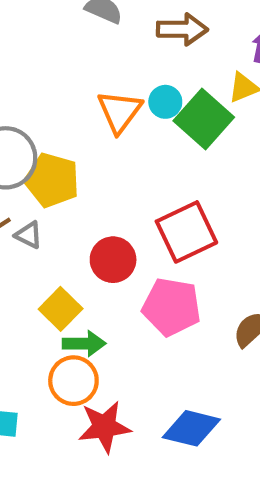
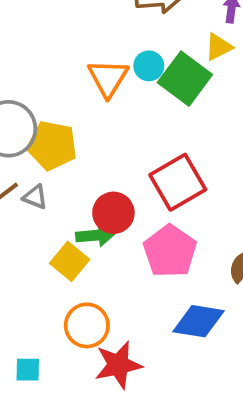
pink pentagon: (171, 307) -> (170, 251), turned 30
green arrow: (84, 344) -> (95, 235), moved
blue diamond: (191, 428) -> (198, 321), moved

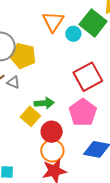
cyan circle: (149, 66) -> (73, 34), moved
red circle: (113, 213) -> (52, 132), moved
orange circle: (87, 325) -> (52, 151), moved

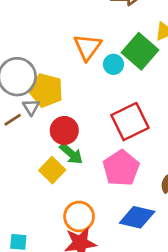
gray triangle: (13, 82) -> (31, 107), moved, turned 32
green arrow: (44, 103) -> (71, 154), turned 42
red circle: (52, 132) -> (64, 130), moved

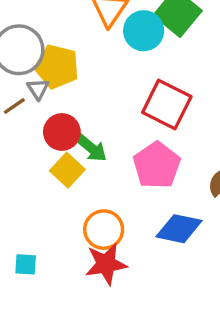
cyan circle: (113, 64) -> (144, 31), size x1.5
red square: (130, 122) -> (167, 104), turned -36
red circle: (64, 130) -> (62, 132), moved

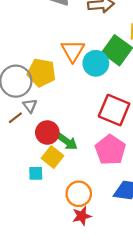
yellow pentagon: (57, 67) -> (41, 73), moved
cyan square: (26, 264) -> (36, 173), moved
red star: (106, 264) -> (82, 216), size x0.7

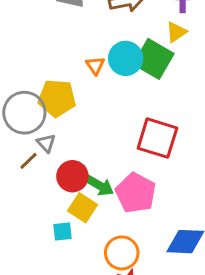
orange triangle: (73, 51) -> (95, 65), size x0.6
cyan circle: (96, 63) -> (126, 58), moved
pink pentagon: (110, 150) -> (136, 193), moved

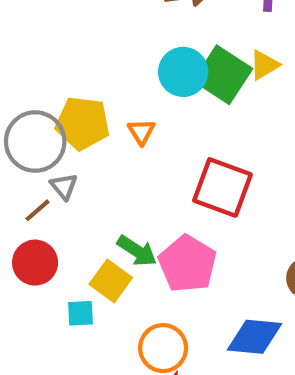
yellow triangle: (176, 32) -> (264, 65), moved
orange triangle: (95, 65) -> (141, 132), moved
red circle: (72, 176) -> (35, 263), moved

